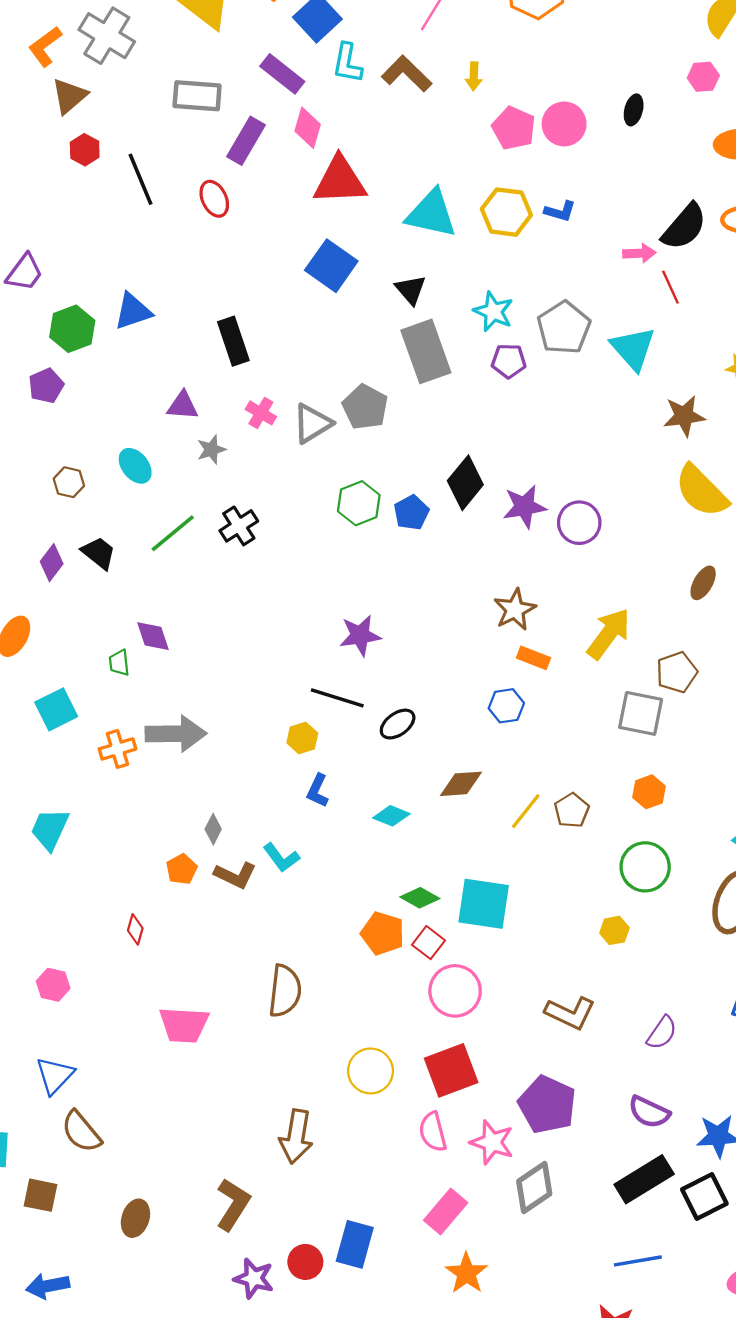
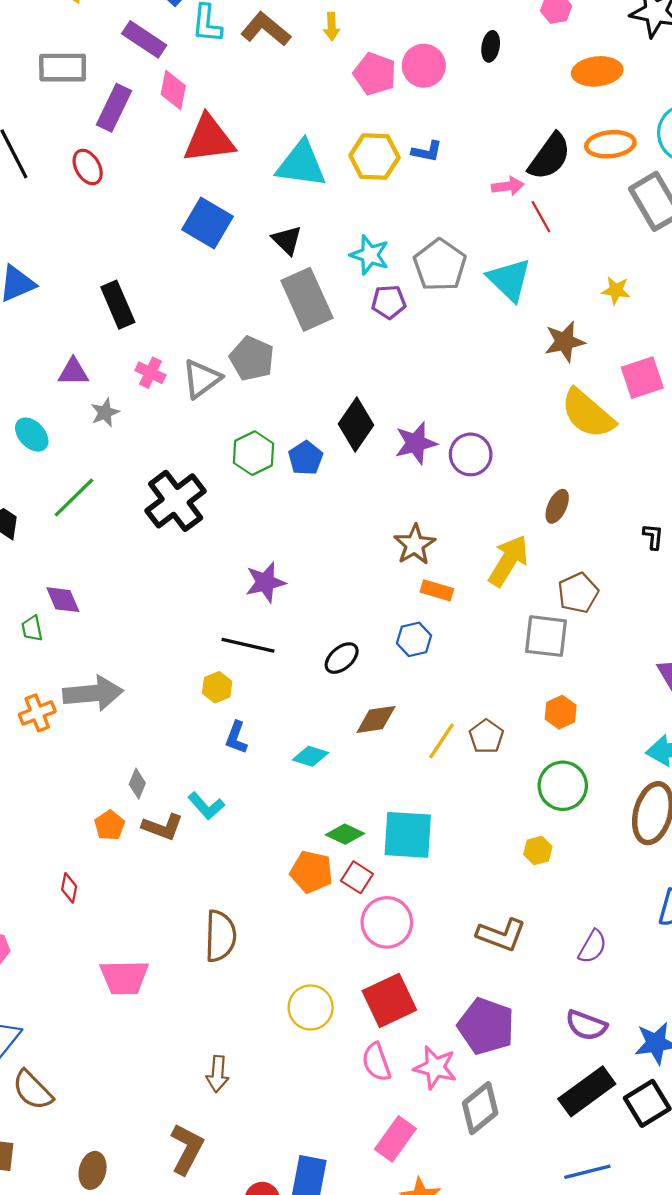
black cross: (239, 526) -> (176, 501), moved, size x1.6
brown ellipse: (703, 583) -> (557, 506), moved
black ellipse: (398, 724) -> (342, 658), moved
brown arrow: (296, 1136) -> (218, 1074), moved, size x0.7

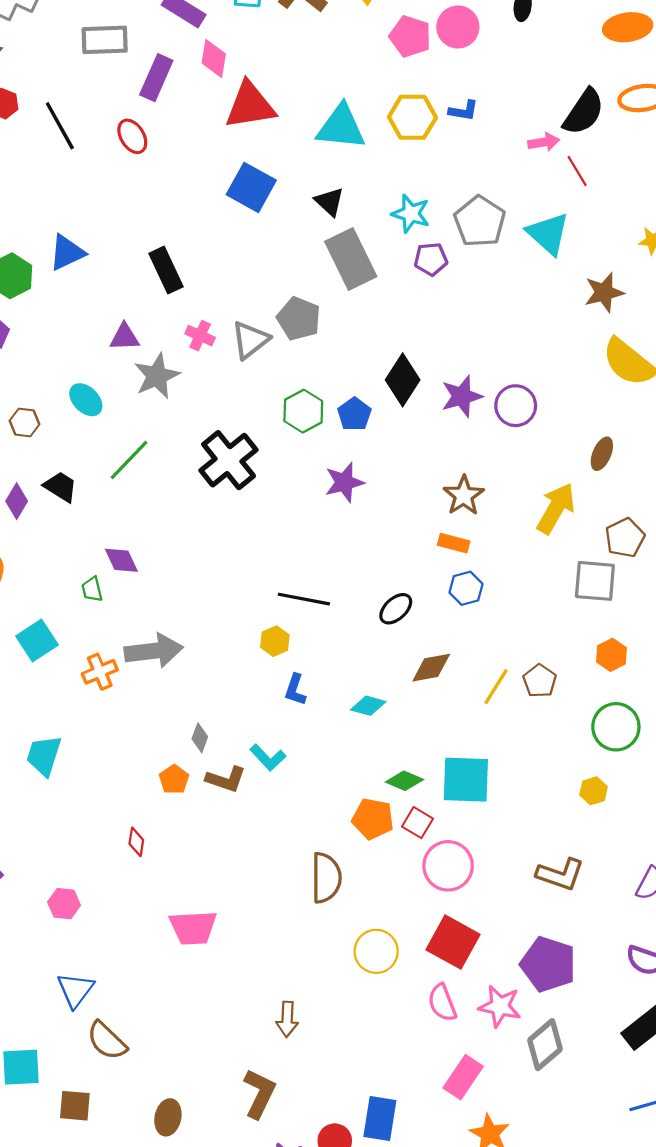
gray star: (105, 413) -> (157, 376), size x1.6
purple star: (265, 582) -> (344, 482), moved
orange rectangle: (437, 590) -> (454, 543), moved
brown semicircle: (220, 936) -> (326, 878), moved
red square: (389, 1000) -> (453, 942), turned -34

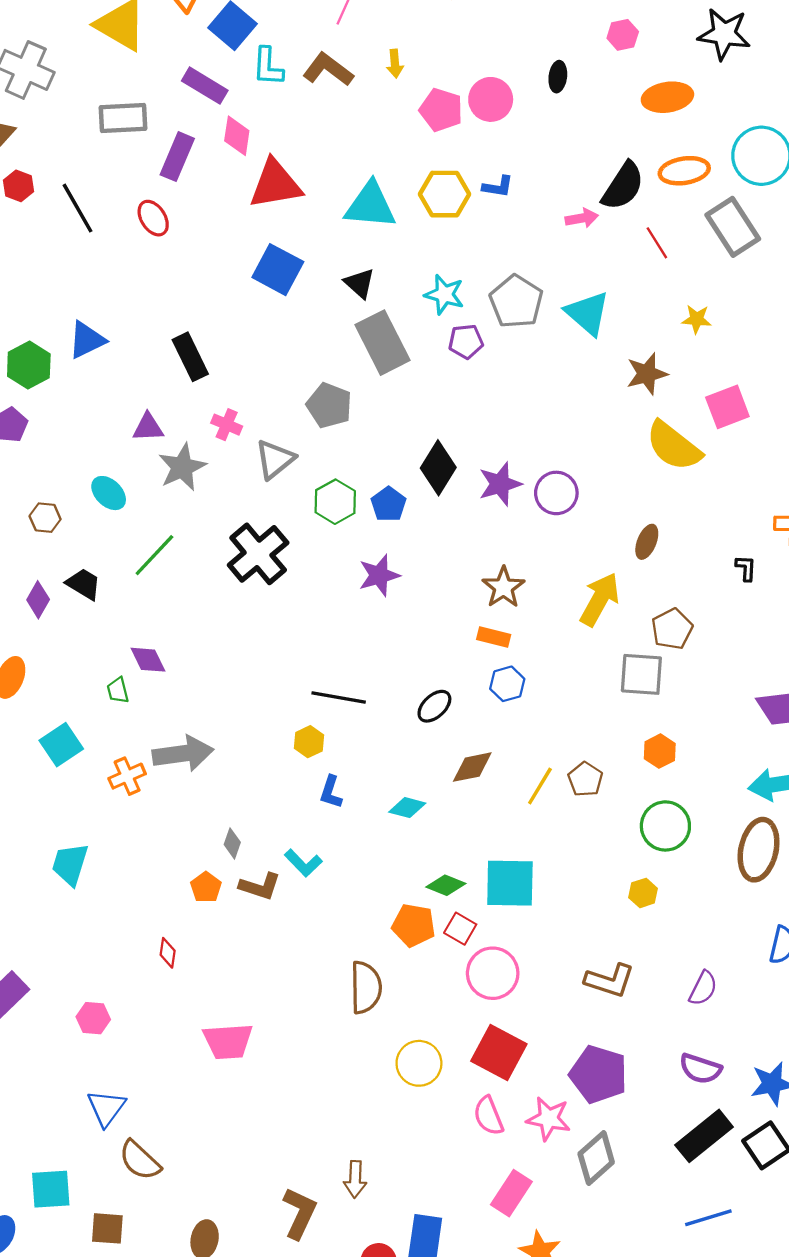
red line: (577, 171) -> (657, 243), moved
gray triangle: (250, 340) -> (275, 459), moved
brown arrow: (287, 1019) -> (355, 1179), moved

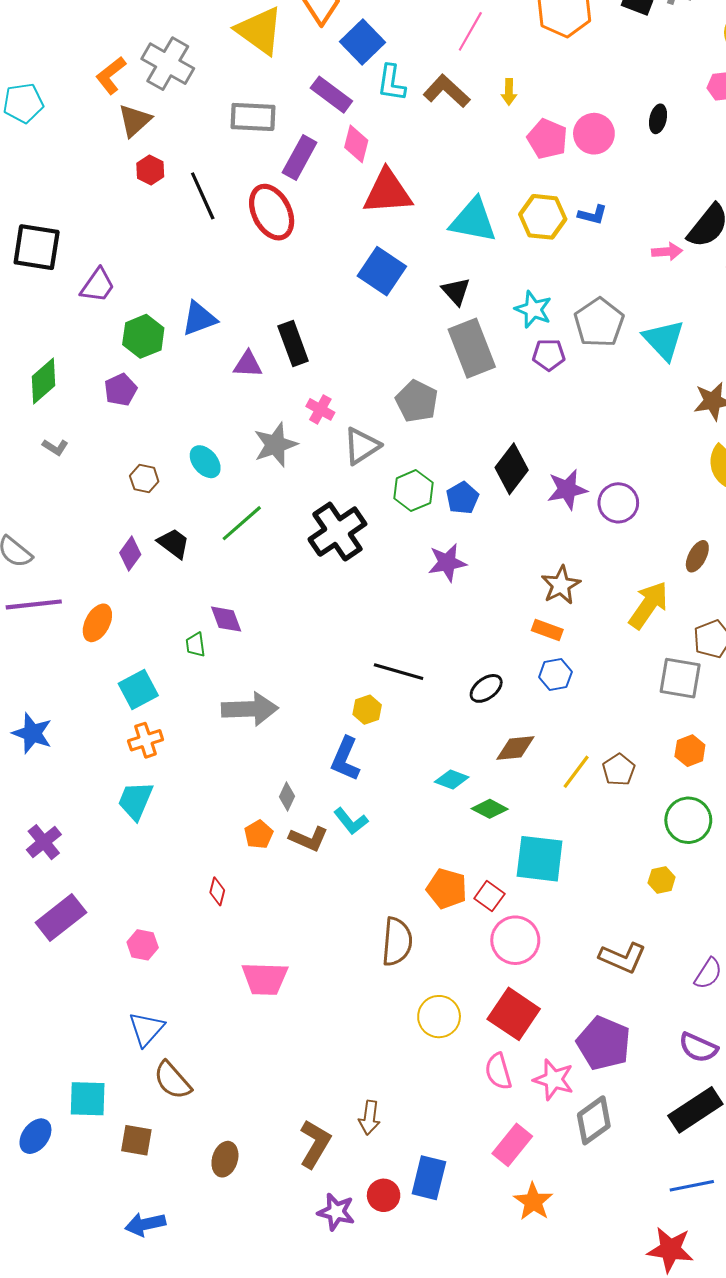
red ellipse: (153, 218) -> (272, 212), size x1.6
purple triangle: (148, 427) -> (248, 364), moved
orange cross: (127, 776) -> (146, 740), moved
blue L-shape: (331, 792) -> (345, 759), moved, size x1.4
green diamond: (446, 885) -> (490, 809), moved

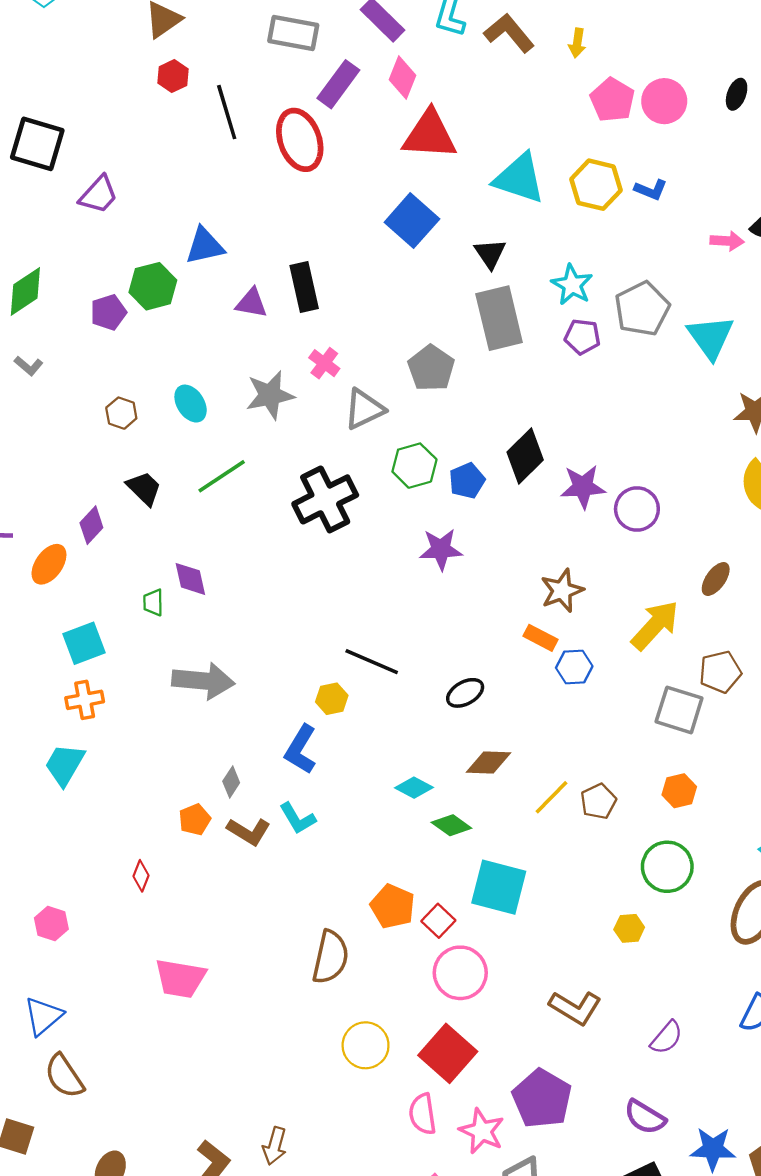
green hexagon: (143, 336) -> (153, 286), moved
purple diamond: (130, 554) -> (91, 525), moved
blue hexagon: (555, 675) -> (574, 667), moved

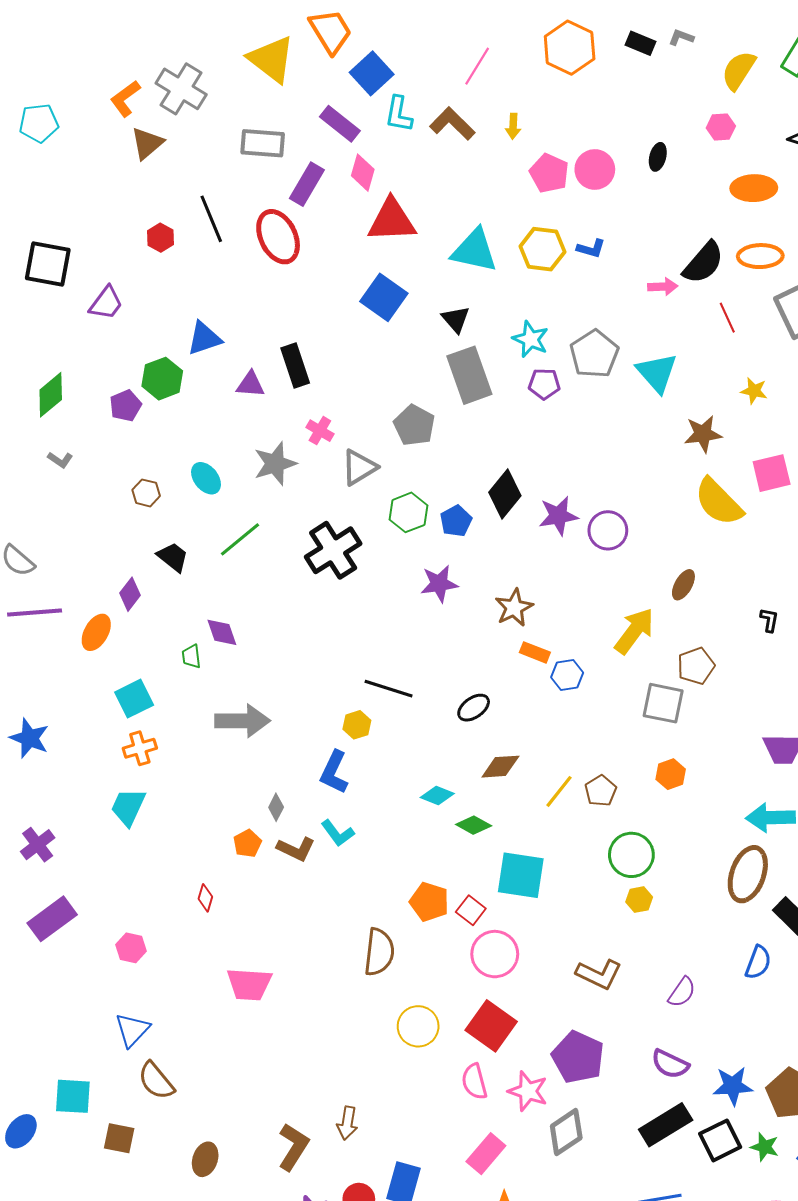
red hexagon: (173, 76) -> (160, 238), moved
brown star: (562, 591) -> (514, 608), moved
green circle: (667, 867) -> (631, 855), moved

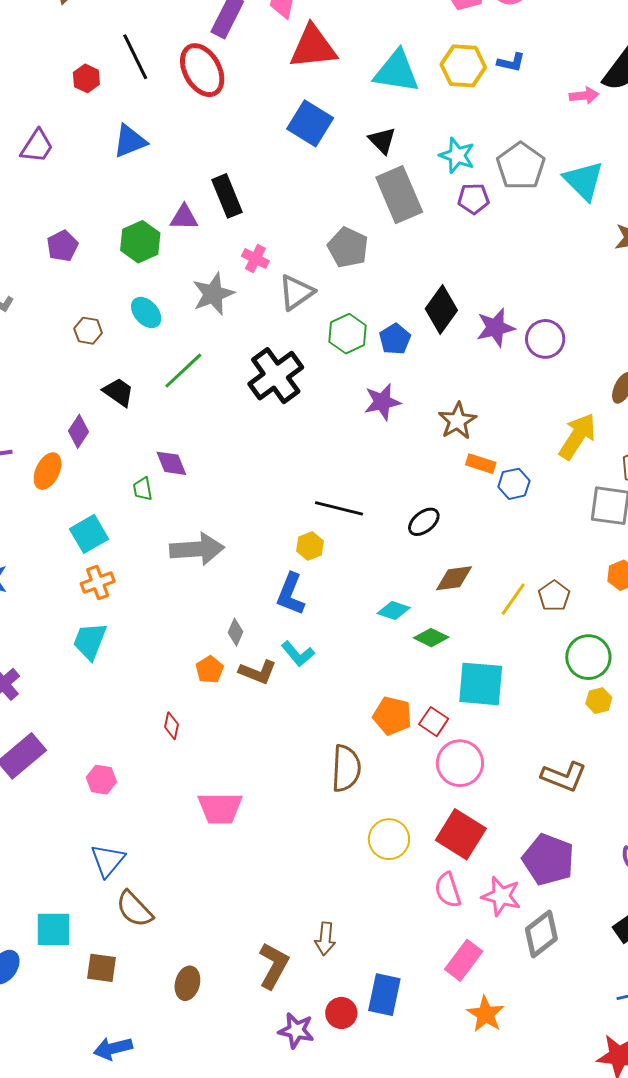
blue triangle: (204, 338) -> (130, 141), moved
green hexagon: (162, 379) -> (140, 242), moved

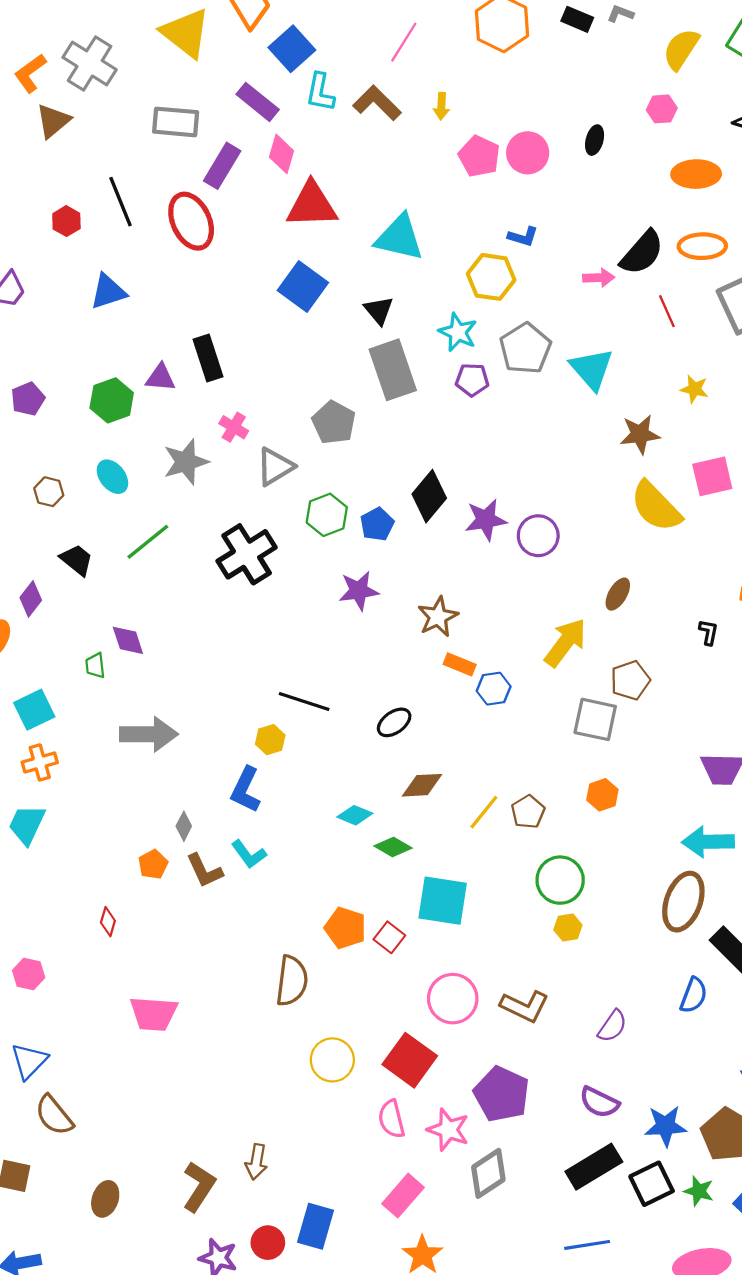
yellow hexagon: (463, 66) -> (491, 277), moved
brown L-shape: (258, 672) -> (204, 871), turned 39
pink circle: (460, 763) -> (453, 999), moved

